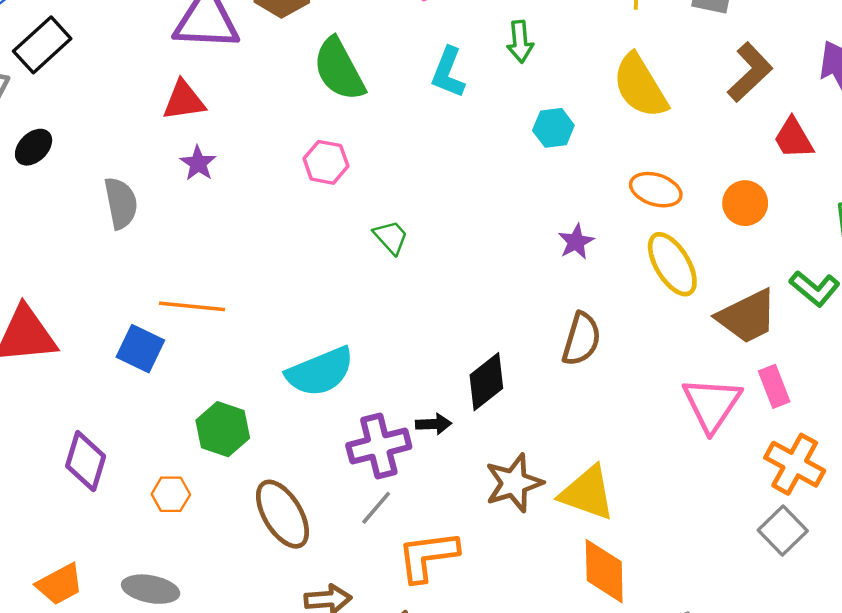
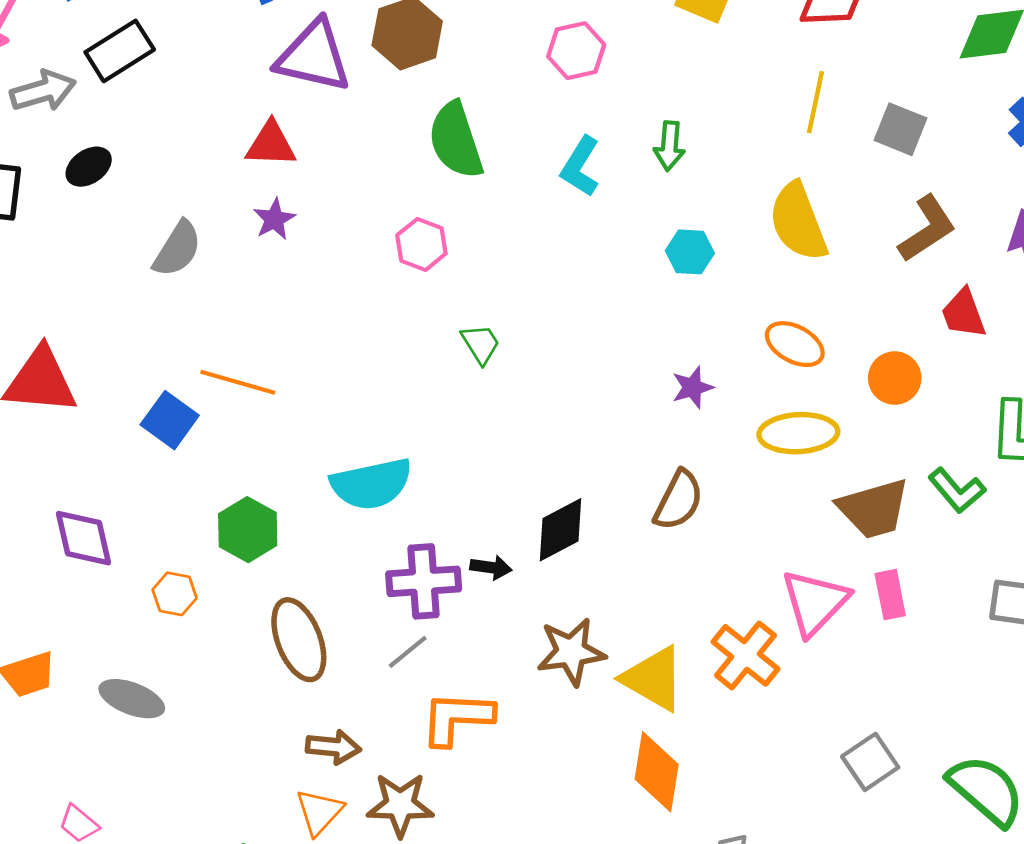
gray semicircle: (121, 203) -> (177, 249), turned 33
yellow ellipse: (672, 264) -> (798, 433), turned -72
purple diamond: (86, 461) -> (84, 538), turned -40
orange cross: (795, 464) -> (745, 655), moved

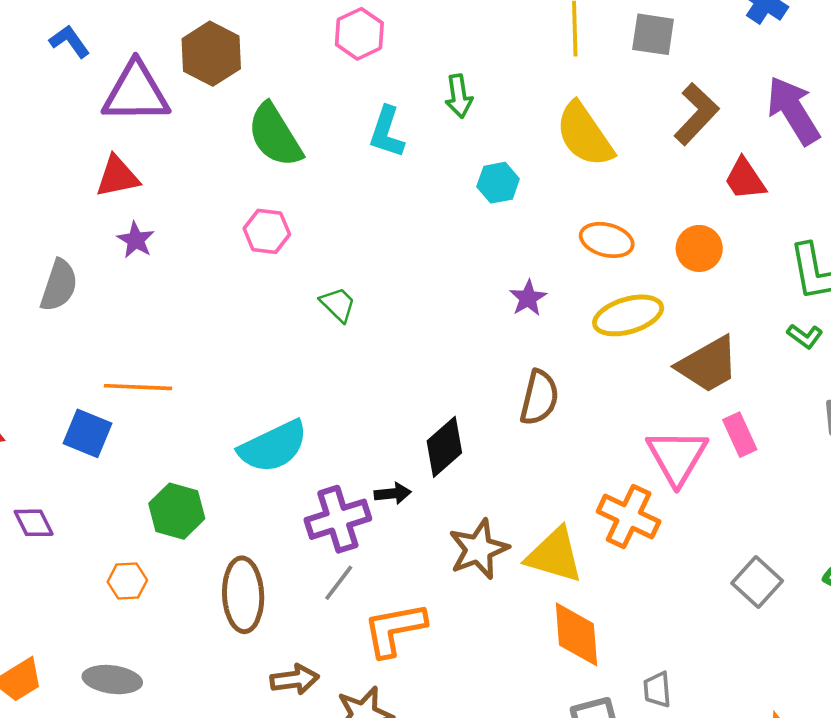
green L-shape: (957, 490) -> (805, 336), moved, size x0.7
purple diamond: (84, 538) -> (34, 523), moved, size x0.7
brown ellipse: (299, 640) -> (243, 595), turned 32

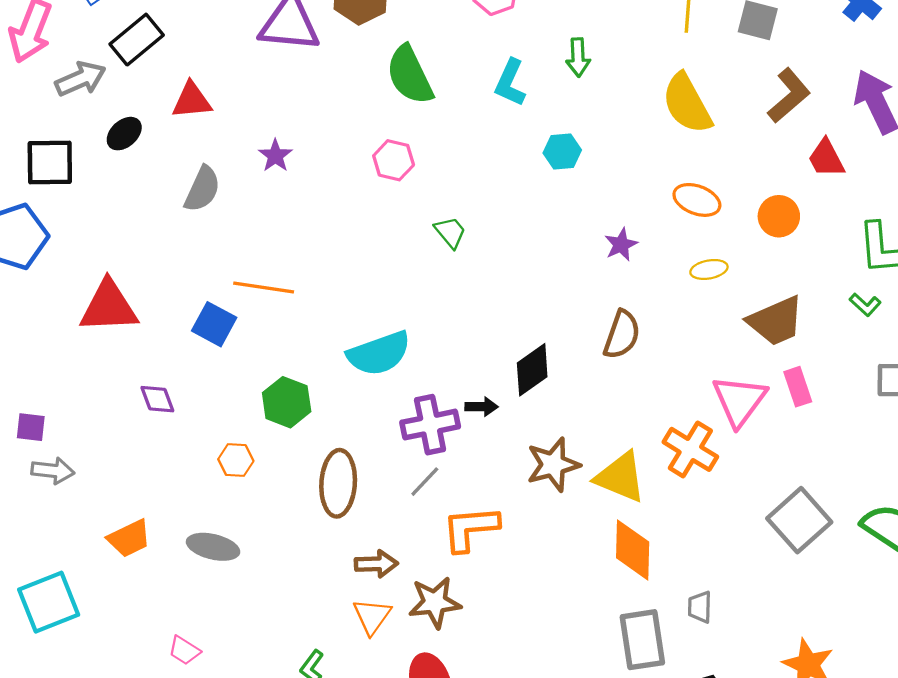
red triangle: (117, 177) -> (192, 100), moved
cyan hexagon: (498, 183) -> (562, 152), moved
yellow ellipse: (628, 315) -> (709, 269), size x0.6
gray square: (757, 582) -> (799, 520), size x1.4

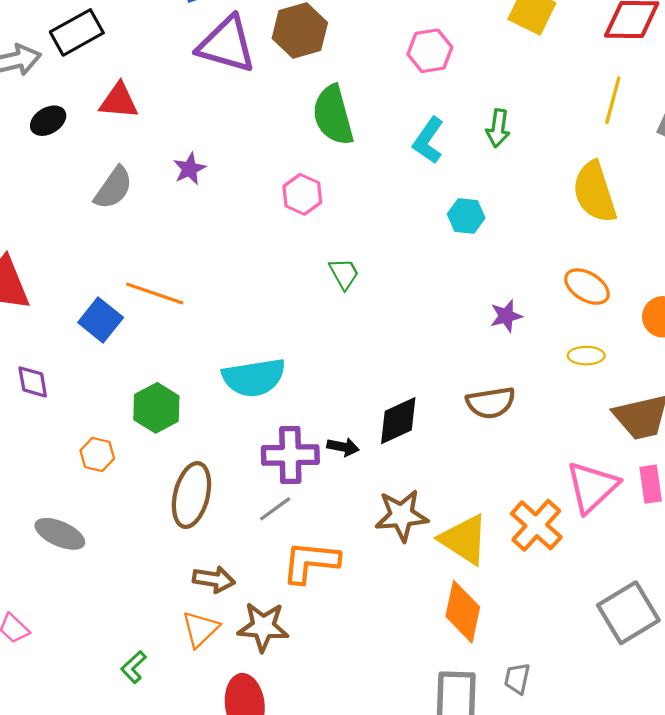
brown semicircle: (622, 335) -> (491, 403), turned 51

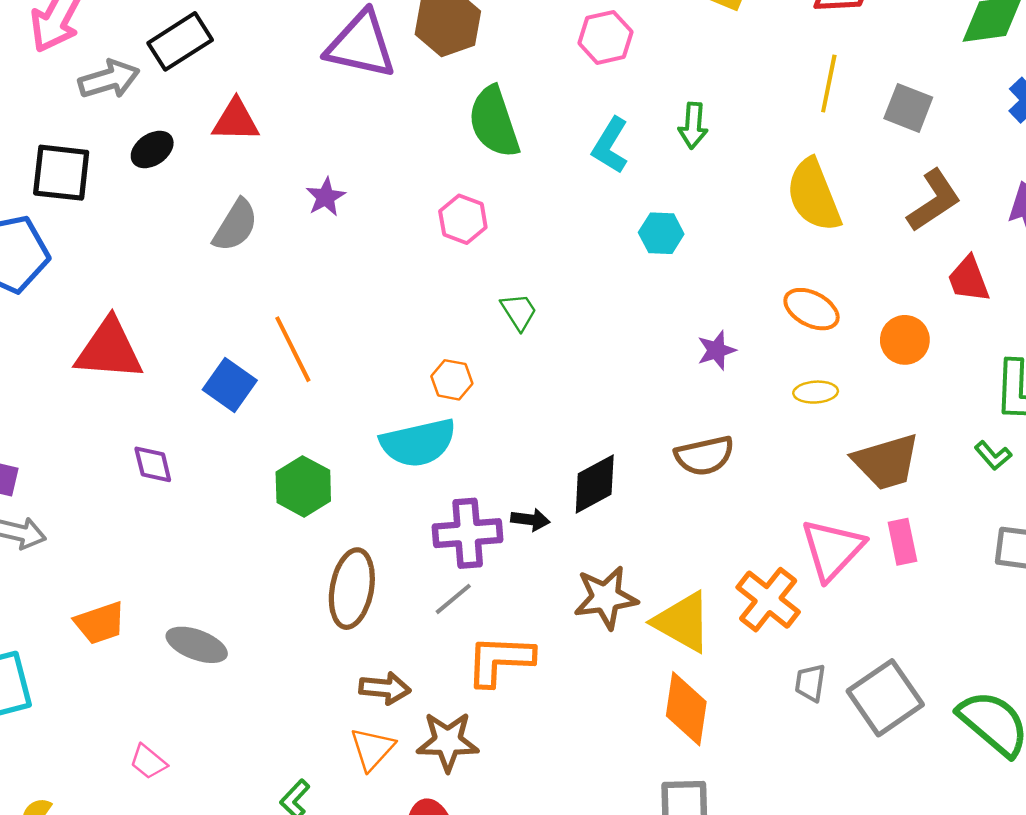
orange line: (155, 293) -> (293, 349), turned 48
orange hexagon: (97, 455) -> (452, 380), moved
gray trapezoid: (517, 679) -> (810, 683), moved

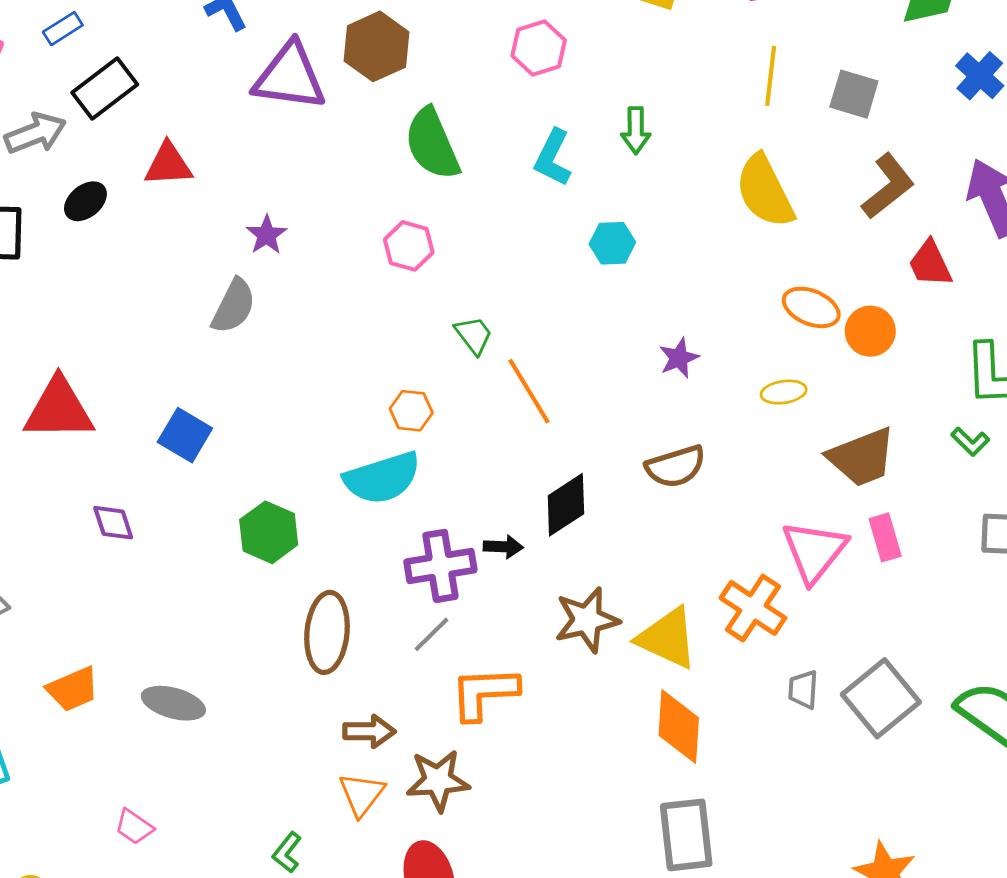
gray semicircle: (235, 225) -> (234, 306), moved
orange ellipse: (811, 309) -> (811, 307), moved
orange line: (293, 349) -> (529, 391), moved

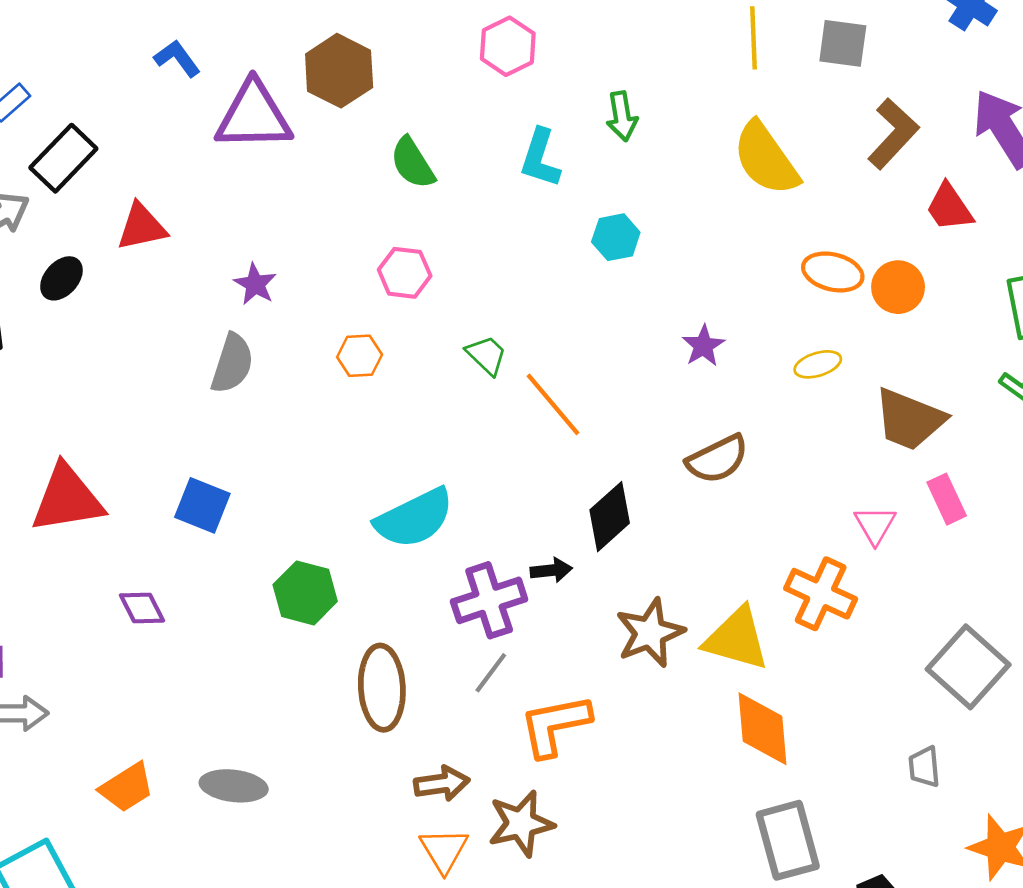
green semicircle: (432, 144) -> (413, 163), size x0.7
orange hexagon: (411, 411) -> (360, 356), moved
brown trapezoid: (862, 457) -> (909, 419), turned 52
pink triangle: (814, 551) -> (875, 525), size x0.6
gray trapezoid: (803, 689) -> (924, 767), moved

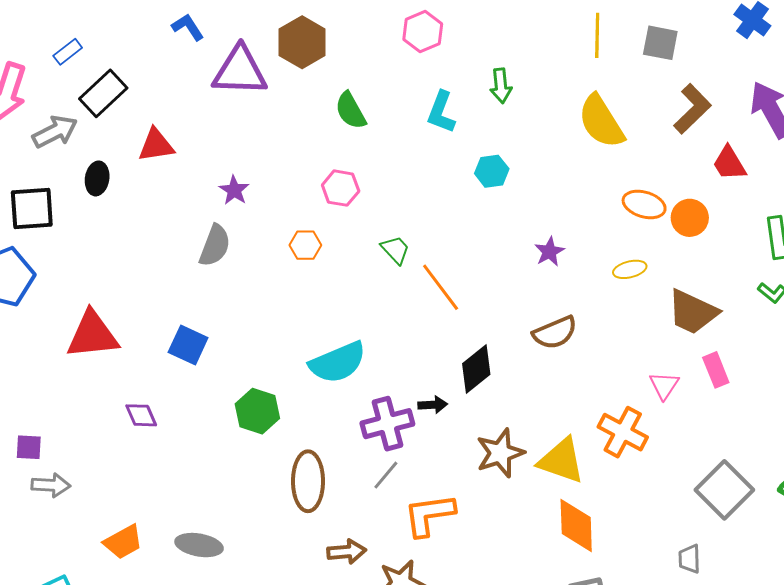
black ellipse: (61, 278) -> (97, 178), turned -36

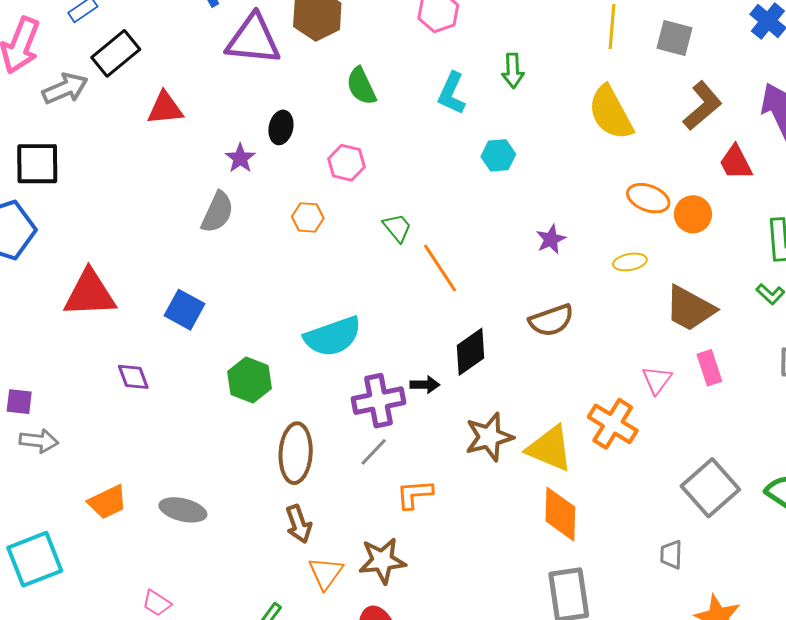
black ellipse: (97, 178) -> (281, 127), moved
orange L-shape: (429, 515) -> (414, 494), size x0.7
brown arrow: (347, 552) -> (299, 524), moved, turned 72

